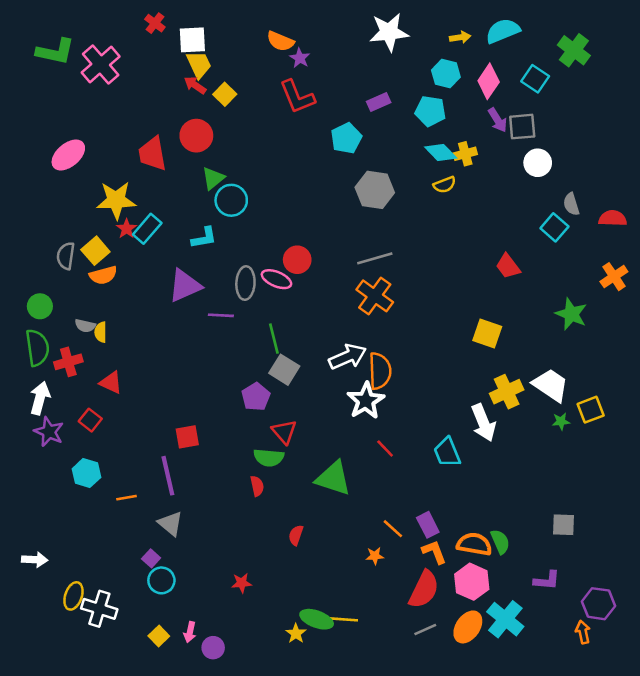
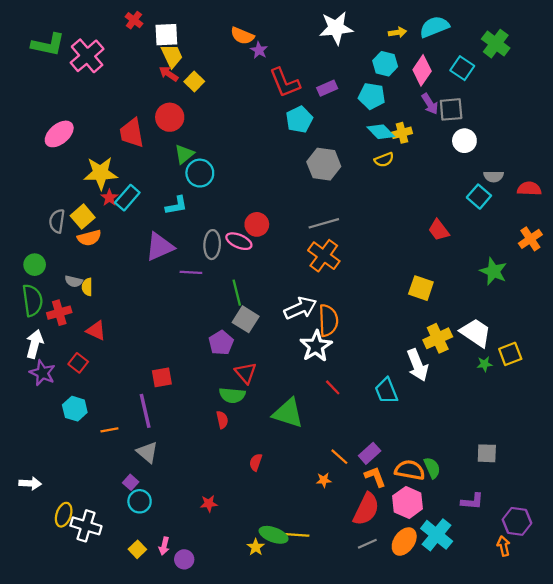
red L-shape: (297, 97) -> (285, 83), moved
gray semicircle: (571, 204) -> (493, 176), turned -72
purple rectangle: (428, 525) -> (370, 453), turned 75

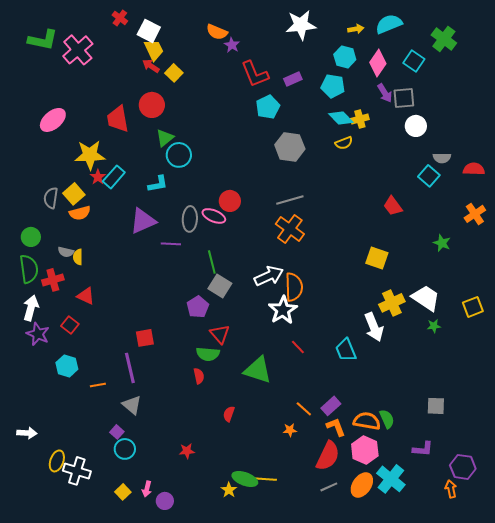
white square: (166, 35) -> (149, 31), turned 30
green star: (493, 271) -> (442, 243), size x0.7
yellow square: (510, 354) -> (473, 307), moved

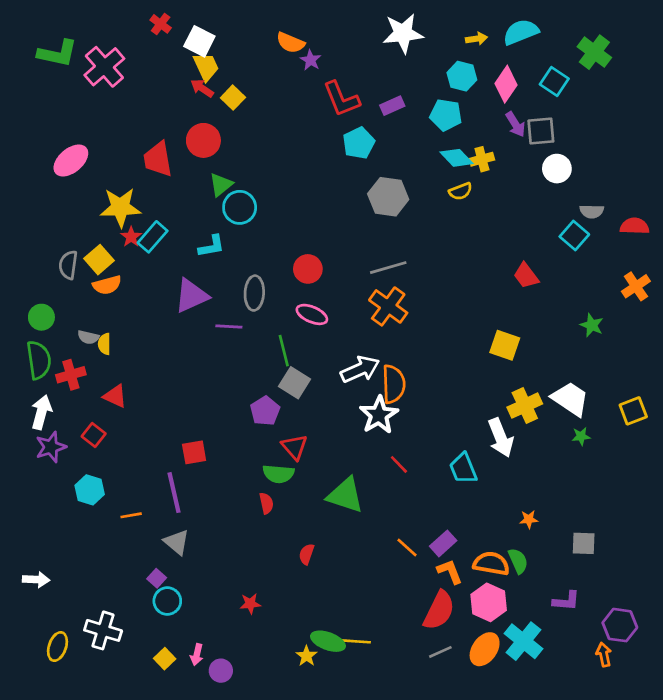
pink ellipse: (214, 216) -> (312, 314), moved
purple star: (38, 334) -> (51, 447), turned 30
orange star: (290, 430) -> (529, 519), moved
yellow ellipse: (57, 461) -> (57, 647), moved

